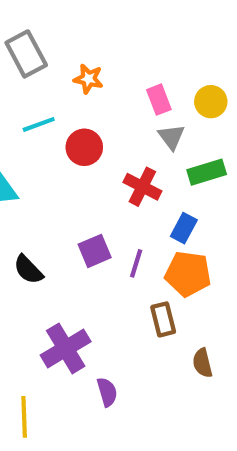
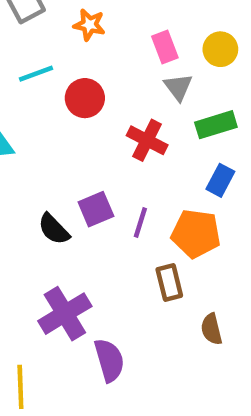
blue rectangle: (184, 228) -> (220, 180), moved
black semicircle: (28, 270) -> (54, 229), moved
purple semicircle: (107, 392) -> (109, 360), size x1.4

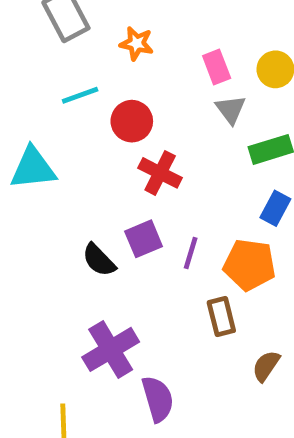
red cross: (147, 140) -> (160, 173), moved
brown semicircle: (211, 329) -> (266, 366), turned 48

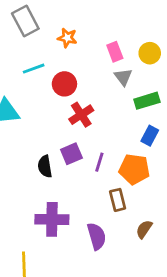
red cross: (160, 173) -> (81, 115), turned 30
black semicircle: (99, 260) -> (45, 166), turned 35
purple cross: (111, 349) -> (52, 219), turned 32
purple semicircle: (158, 399) -> (97, 236), moved

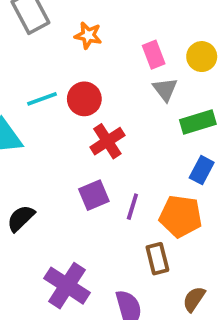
cyan line: (34, 69) -> (42, 99), moved
black semicircle: (45, 166) -> (21, 218), moved, turned 55
purple cross: (52, 219) -> (67, 286), turned 32

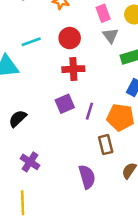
red circle: (84, 99) -> (70, 38), moved
red cross: (107, 141) -> (73, 69), turned 30
purple cross: (67, 286) -> (30, 162), moved, size x0.7

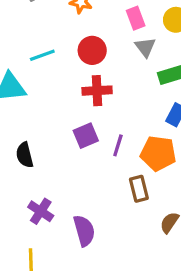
black semicircle: (18, 119) -> (25, 155), turned -60
purple semicircle: (87, 177) -> (84, 231), moved

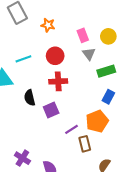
purple line: (118, 145) -> (72, 129), moved, turned 40
orange pentagon: (158, 153) -> (97, 121), turned -30
black semicircle: (25, 155) -> (30, 98), moved

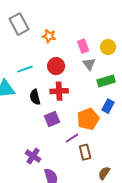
black semicircle: (30, 98) -> (35, 97), moved
orange pentagon: (97, 121) -> (88, 119), moved
purple cross: (22, 158) -> (33, 156), moved

